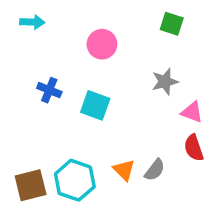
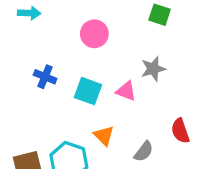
pink triangle: (192, 112) -> (126, 91), moved
orange triangle: (124, 170) -> (104, 136), moved

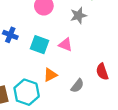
gray star: (153, 69) -> (78, 15), moved
orange triangle: (104, 136) -> (50, 75), turned 48

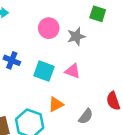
gray star: (78, 15) -> (76, 36), moved

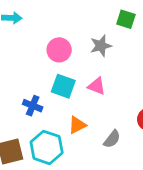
pink circle: (49, 28) -> (59, 50), moved
blue cross: (12, 60) -> (33, 106), moved

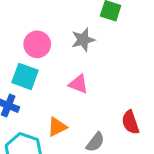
cyan square: (63, 86) -> (25, 76), moved

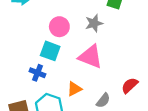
pink triangle: (78, 84) -> (90, 57), size x1.6
red semicircle: (130, 122) -> (130, 85), turned 66

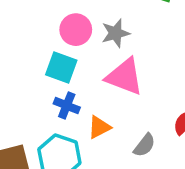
gray star: (94, 23) -> (116, 33), moved
blue cross: (37, 73) -> (67, 105), moved

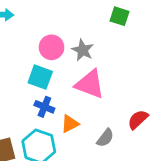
gray star: (116, 33) -> (83, 50), turned -30

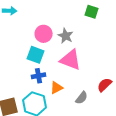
blue cross: (44, 107) -> (39, 76), turned -32

